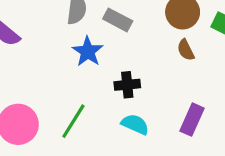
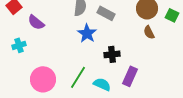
purple rectangle: (192, 120) -> (130, 76), moved
cyan semicircle: (135, 124) -> (102, 84), moved

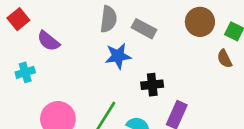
brown semicircle: (149, 32) -> (225, 59), moved
blue star: (87, 33) -> (118, 56), turned 30

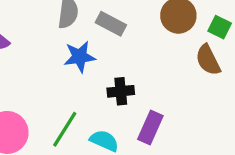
brown semicircle: (225, 59) -> (208, 60), size x1.4

